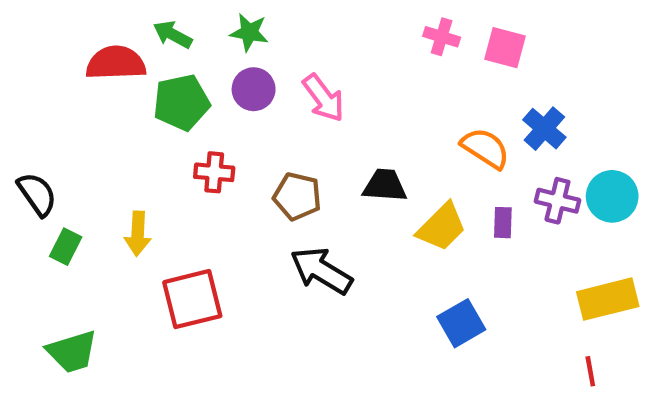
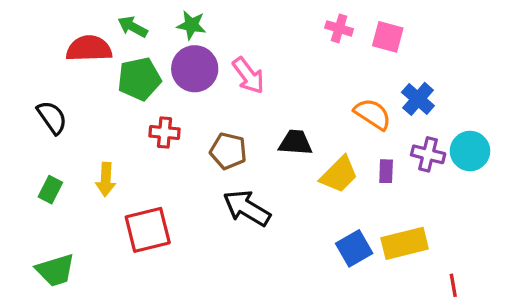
purple circle: (254, 89) -> (195, 69), size x1.4
black semicircle: (37, 194) -> (52, 117), moved
yellow rectangle: (608, 299) -> (405, 243), moved

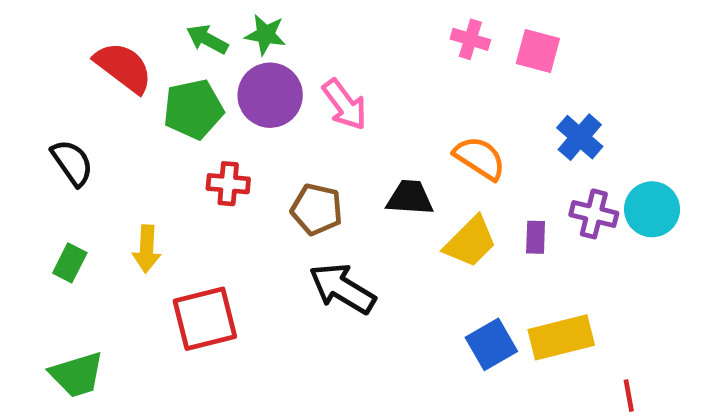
green arrow: (133, 27) -> (207, 39), moved
red semicircle: (89, 49) -> (123, 67), turned 39
orange semicircle: (373, 114) -> (480, 158), moved

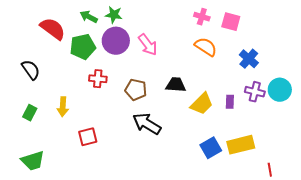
orange semicircle: (480, 158) -> (206, 47), moved
red square: (205, 319) -> (88, 137), size x0.7

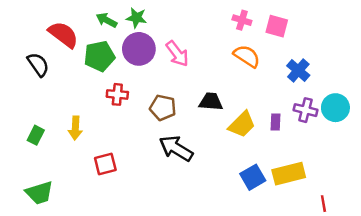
black semicircle: (31, 70) -> (38, 64), moved

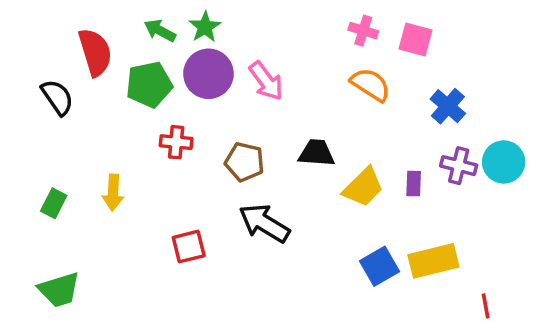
green star: (136, 18) -> (205, 27), turned 30
red semicircle: (63, 35) -> (95, 52), turned 36
red square: (105, 164) -> (189, 247), moved

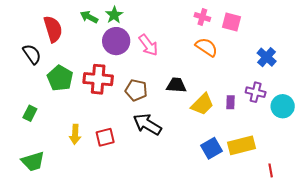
green pentagon: (149, 85) -> (60, 78), moved, turned -30
blue cross: (448, 106) -> (267, 57), moved
red cross: (176, 142) -> (98, 79), size x1.6
cyan circle: (504, 162) -> (283, 106), moved
yellow arrow: (113, 193) -> (75, 134), moved

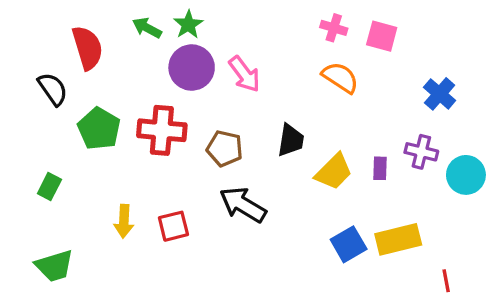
black trapezoid: (176, 85) -> (291, 140), turned 95

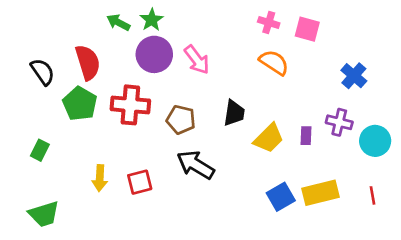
red semicircle: (87, 48) -> (88, 62), moved
red line: (446, 281) -> (372, 195), moved

